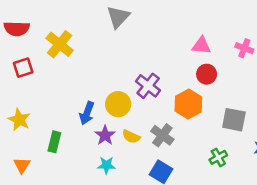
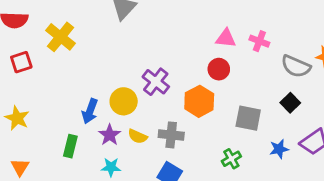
pink triangle: (201, 46) -> (226, 38), moved
gray cross: (162, 135) -> (171, 135), turned -30
green rectangle: (54, 142) -> (70, 146), moved

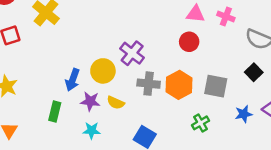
orange hexagon: (199, 101) -> (179, 85), moved
purple star: (110, 135) -> (90, 101), turned -30
gray cross: (171, 135) -> (149, 84), moved

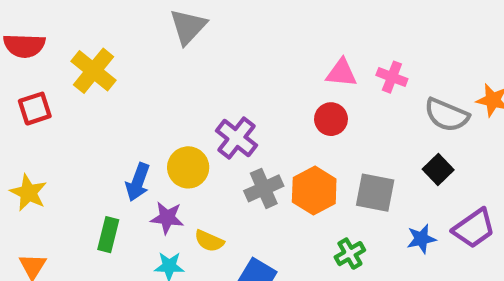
gray cross: (149, 84) -> (264, 188), turned -30
yellow semicircle: (116, 103) -> (209, 241), moved

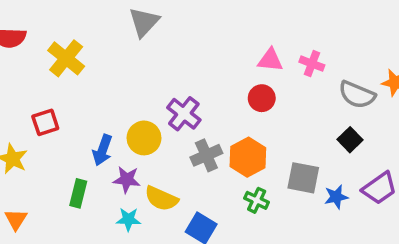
red square: (35, 109) -> (45, 122), moved
gray square: (375, 193) -> (303, 178), moved
yellow semicircle: (209, 241) -> (161, 199), size x1.4
green cross: (350, 254) -> (257, 200), moved, turned -35

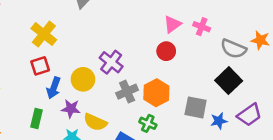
yellow cross: (66, 58) -> (44, 34), moved
pink triangle: (270, 60) -> (172, 24), turned -42
red square: (45, 122) -> (40, 66), moved
black square: (350, 140) -> (229, 81), size x1.5
green cross: (257, 200) -> (148, 123), moved

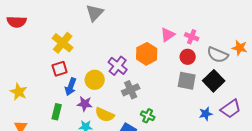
red circle: (166, 51) -> (188, 57), moved
orange hexagon: (156, 93) -> (147, 54), moved
gray square: (196, 107) -> (187, 81), moved

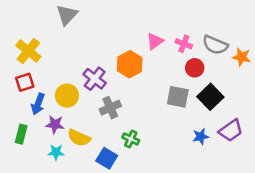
gray semicircle: (218, 55) -> (215, 45), moved
red circle: (188, 57) -> (195, 68), moved

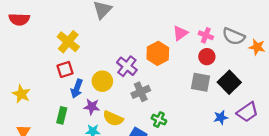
red circle: (195, 68) -> (207, 57), moved

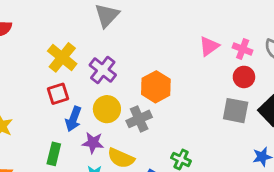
orange hexagon: (158, 53) -> (156, 87), moved
purple cross: (127, 66) -> (103, 70), moved
gray cross: (141, 92) -> (139, 119), moved

